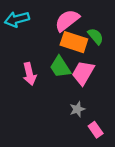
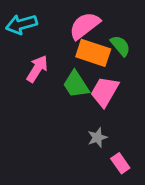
pink arrow: (29, 74) -> (37, 69), moved, turned -135

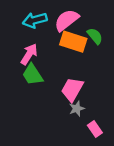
cyan arrow: (21, 24) -> (35, 20), moved
green trapezoid: (76, 84) -> (32, 75), moved
pink trapezoid: (105, 92) -> (72, 89), moved

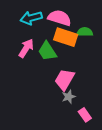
pink semicircle: (67, 20) -> (59, 18), turned 55
green semicircle: (95, 36) -> (85, 32), turned -49
green trapezoid: (32, 75) -> (47, 51), moved

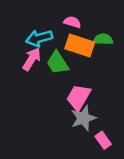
cyan arrow: (31, 18) -> (39, 38), moved
pink semicircle: (59, 18) -> (72, 22), size x0.6
gray star: (69, 97) -> (83, 118), size x1.5

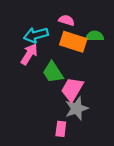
green trapezoid: (58, 63) -> (53, 72), moved
pink rectangle: (103, 140) -> (61, 129), moved, turned 42

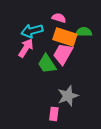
pink trapezoid: (72, 89) -> (63, 54), moved

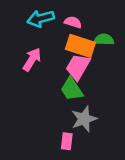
cyan arrow: (32, 31) -> (41, 18), moved
green trapezoid: (47, 64) -> (72, 89), moved

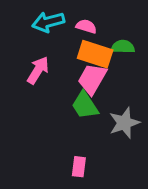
gray star: (84, 119) -> (124, 123), moved

